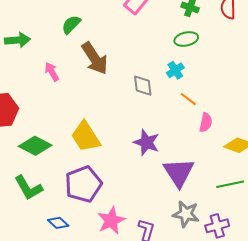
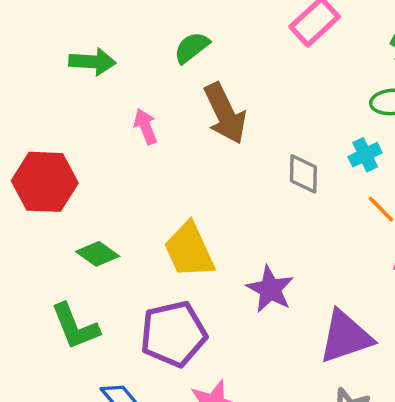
purple star: (146, 143) -> (270, 289), moved
green diamond: (35, 146) -> (98, 254), size x0.7
purple triangle: (179, 172) -> (346, 337), turned 36

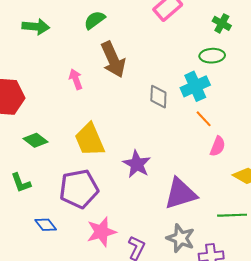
pink arrow: (146, 127) -> (76, 79), moved
cyan cross: (365, 155) -> (195, 86), size x1.5
green L-shape: (75, 326) -> (21, 183), size x0.7

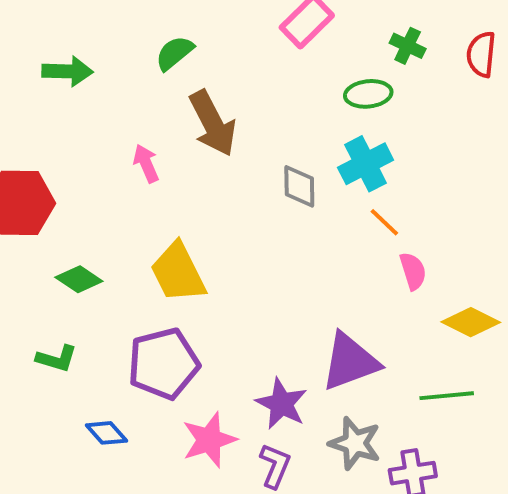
green ellipse: (212, 56) -> (368, 94), moved
pink semicircle: (218, 146) -> (413, 271), turned -36
purple star: (137, 164) -> (281, 404), moved
green L-shape: (21, 183) -> (57, 359), turned -50

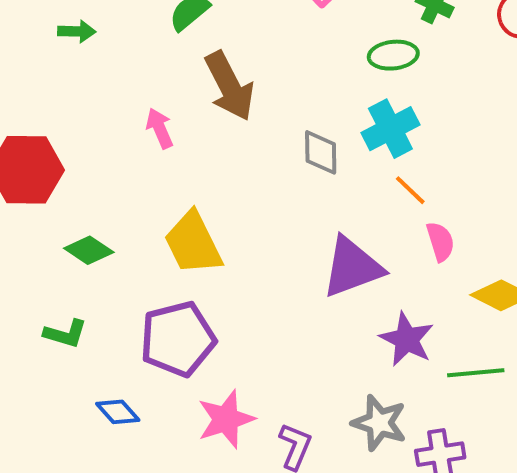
green arrow: (67, 71) -> (77, 31), size x0.7
purple triangle: (350, 362) -> (352, 267), moved
purple star: (281, 404) -> (407, 339), moved

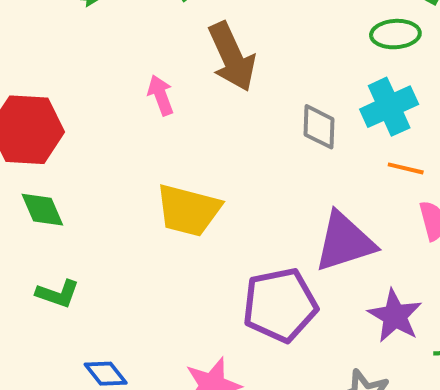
orange line: (410, 190) -> (406, 168), turned -33
yellow trapezoid: (193, 243) -> (188, 210), turned -52
green diamond: (89, 250) -> (42, 210), moved, turned 30
purple pentagon: (178, 339) -> (280, 305), moved

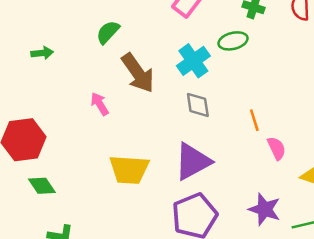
cyan cross: (389, 107) -> (193, 61), moved
orange line: (406, 168) -> (254, 120), turned 70
purple triangle: (345, 242) -> (193, 161), moved

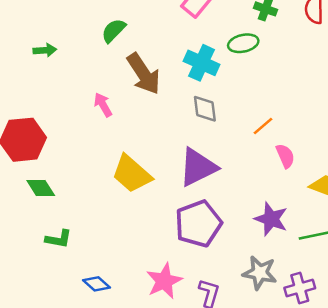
cyan cross: (193, 61) -> (202, 63), turned -32
orange line: (254, 120) -> (263, 126), turned 65
yellow trapezoid: (129, 170) -> (132, 174), turned 36

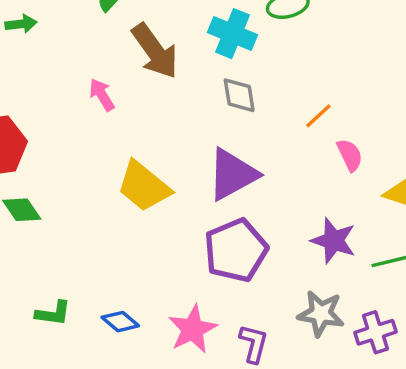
green L-shape: (59, 239) -> (53, 313), moved
blue diamond: (96, 284) -> (120, 322), moved

